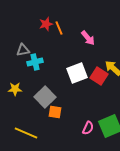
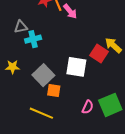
pink arrow: (88, 38) -> (70, 11), moved
white square: (77, 73) -> (76, 67), moved, turned 30
yellow line: (26, 133) -> (41, 113), moved

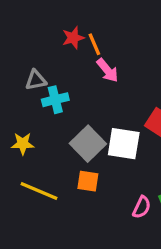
pink arrow: (70, 11) -> (107, 70), moved
gray square: (43, 75) -> (88, 144), moved
yellow line: (41, 113) -> (39, 191), moved

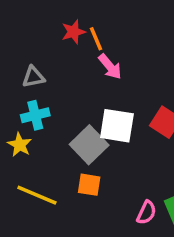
cyan cross: (55, 100) -> (35, 115), moved
yellow star: (23, 144) -> (20, 145), turned 30
white square: (124, 144) -> (117, 126), moved

